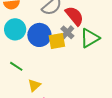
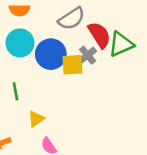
green triangle: (90, 38) -> (121, 44), moved
green line: (16, 66) -> (16, 91), turned 40

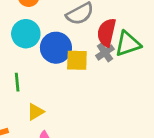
red semicircle: (99, 35) -> (107, 33), turned -140
gray cross: (88, 55) -> (105, 52), moved

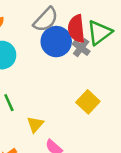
blue circle: (56, 48) -> (56, 42), moved
yellow square: (77, 60) -> (88, 102), moved, turned -30

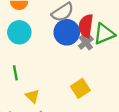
yellow triangle: (35, 124) -> (32, 96), turned -40

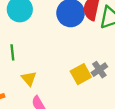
gray cross: (86, 42) -> (99, 70), moved

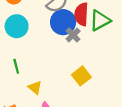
gray cross: (99, 70) -> (73, 35), moved

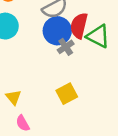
green triangle: (100, 20) -> (98, 36), turned 45

